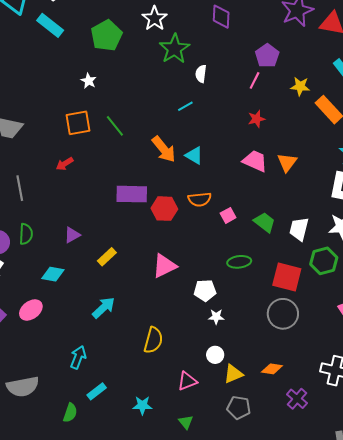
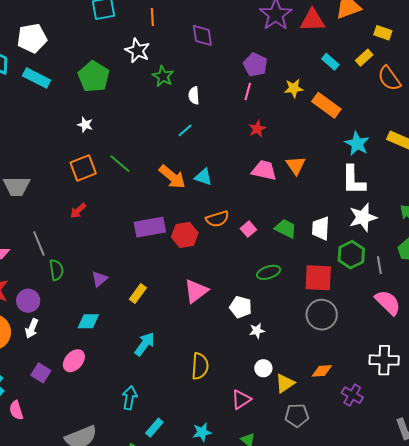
green star: (174, 49) -> (163, 76), size x0.7
green semicircle: (26, 234) -> (56, 270), moved
white pentagon: (205, 290) -> (241, 307), turned 30

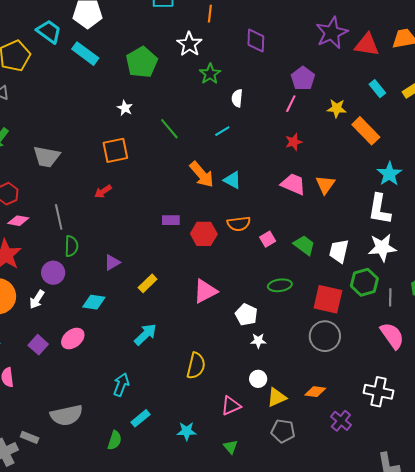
green line: (120, 164) -> (169, 129), moved
purple rectangle: (150, 227) -> (171, 220), size x0.6
purple circle: (28, 301) -> (53, 273), moved

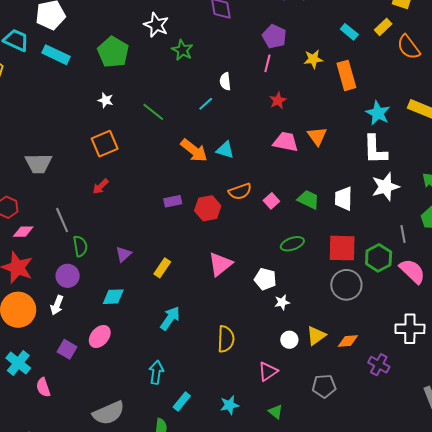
white semicircle: (237, 98) -> (225, 81), moved
orange rectangle: (366, 131) -> (346, 75), turned 40
green hexagon: (364, 282) -> (379, 258), moved
yellow triangle: (277, 397) -> (316, 336), moved

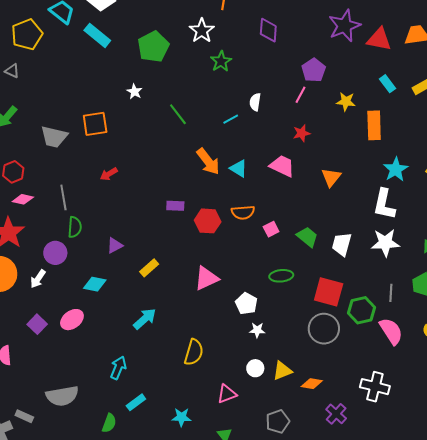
pink trapezoid: (286, 142) -> (282, 166), moved
orange square: (105, 144) -> (95, 124), moved
gray pentagon: (324, 386) -> (278, 422), turned -30

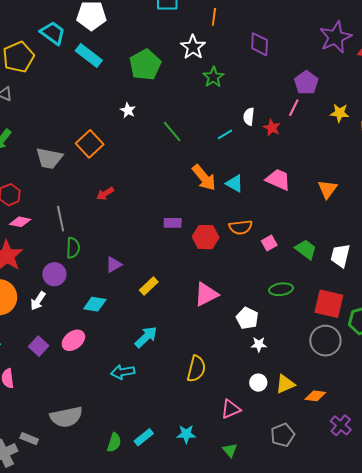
orange square: (95, 124) -> (90, 144), turned -32
red star: (302, 133) -> (272, 128), moved, turned -30
cyan arrow: (118, 368) -> (123, 372), moved, turned -120
cyan rectangle: (136, 402) -> (144, 437), moved

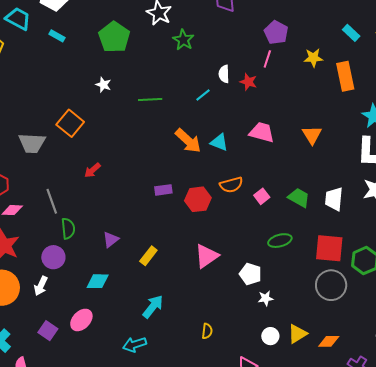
cyan rectangle: (89, 55) -> (57, 36), size x0.6
green line: (172, 132) -> (150, 99), turned -45
yellow semicircle: (196, 369) -> (207, 331), size x0.6

